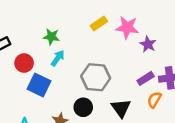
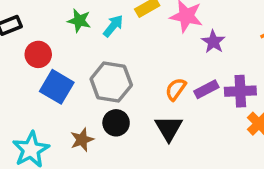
cyan arrow: (58, 58) -> (113, 26), moved
gray hexagon: (96, 77) -> (111, 82), moved
orange semicircle: (154, 100) -> (176, 89), moved

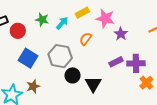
red circle: (38, 54) -> (18, 31), moved
orange semicircle: (176, 89) -> (86, 39), moved
black circle: (116, 123) -> (73, 75), moved
brown star: (82, 140) -> (33, 86), moved

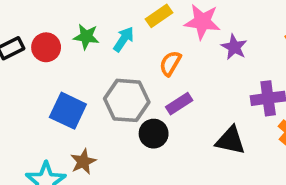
red circle: (18, 31) -> (46, 47), moved
purple rectangle: (116, 62) -> (179, 104), moved
black triangle: (93, 84) -> (230, 140), moved, turned -42

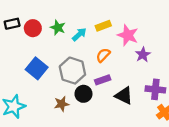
black triangle: (230, 140) -> (124, 96), moved
brown star: (83, 162) -> (62, 104), moved

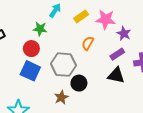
red circle: (33, 28) -> (31, 49), moved
cyan arrow: (79, 34) -> (55, 10), moved
purple rectangle: (103, 80) -> (117, 54), moved

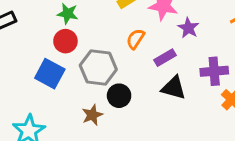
red circle: (31, 49) -> (65, 41), moved
purple rectangle: (117, 54) -> (165, 58), moved

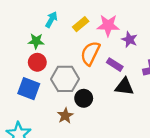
orange semicircle: (135, 39) -> (90, 53), size x1.5
purple rectangle: (165, 58) -> (115, 65), turned 70

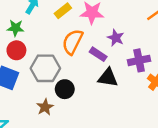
purple star: (129, 40) -> (116, 38), moved

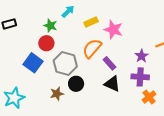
purple star: (116, 38) -> (142, 56), moved

